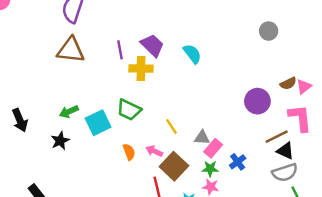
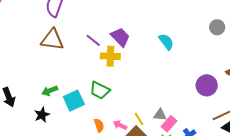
purple line: (120, 50) -> (93, 40), turned -42
cyan semicircle: (192, 54) -> (166, 42), moved
yellow line: (172, 127) -> (139, 119), moved

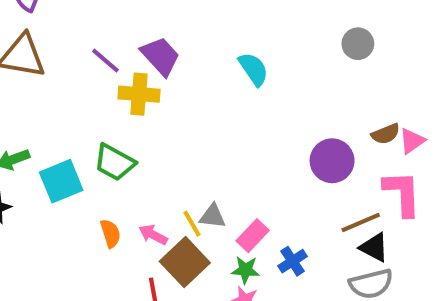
gray triangle: (160, 115) -> (213, 216), moved

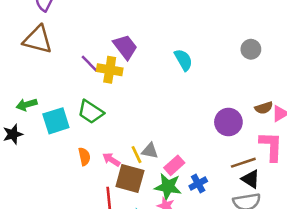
purple line: (105, 61) -> (90, 64), moved
brown square: (185, 262) -> (130, 178), turned -36
green star: (246, 270) -> (168, 187), size x1.5

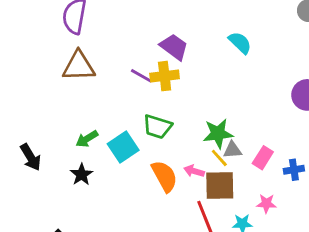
orange semicircle: (84, 156) -> (164, 176), size x1.6
blue cross: (198, 184) -> (294, 170), turned 36
green star: (168, 187) -> (218, 134), moved

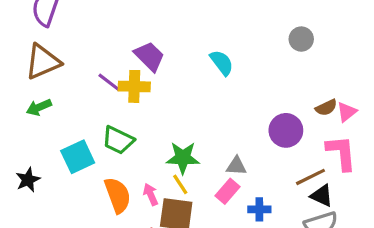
brown triangle: (79, 66) -> (43, 62), turned -30
green arrow: (87, 139) -> (39, 107), moved
gray triangle: (232, 150) -> (236, 166), moved
pink arrow: (194, 171) -> (151, 194), turned 42

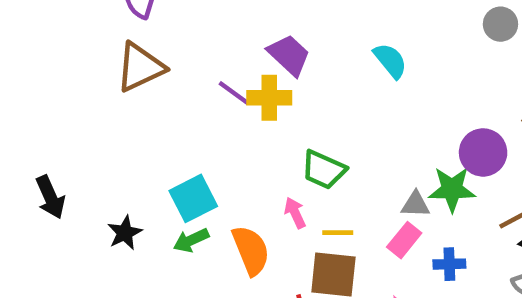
green arrow: (39, 107) -> (191, 240), moved
green trapezoid: (118, 140) -> (324, 170), moved
green star: (183, 158) -> (452, 189), moved
yellow line: (180, 184) -> (338, 233), turned -55
pink arrow: (151, 194) -> (295, 213), moved

